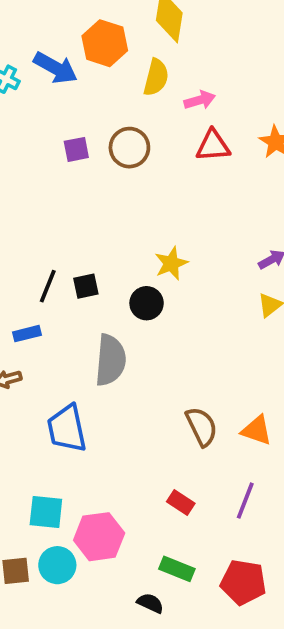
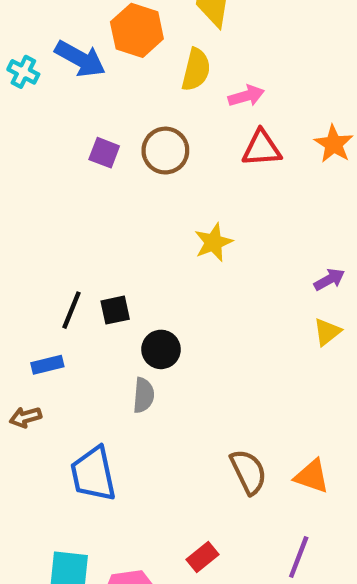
purple square: (76, 149) -> (104, 153), turned 32
yellow star: (171, 263) -> (213, 242), moved
black circle: (147, 303) -> (161, 349), moved
gray semicircle: (110, 360) -> (144, 395), size x0.6
red rectangle: (181, 502) -> (203, 557), moved, turned -72

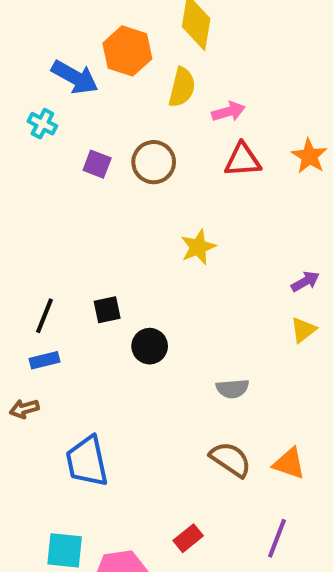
cyan cross: (23, 72) -> (42, 124), moved
black line: (71, 310) -> (44, 316), moved
gray semicircle: (144, 395) -> (233, 389), moved, turned 80
brown semicircle: (248, 472) -> (230, 459), turned -30

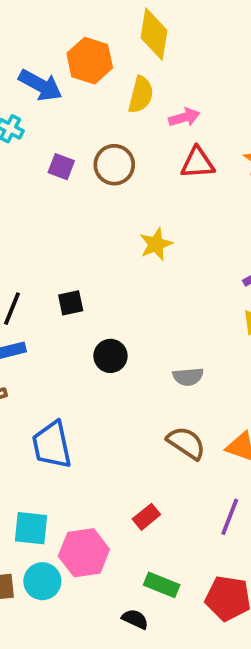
black circle: (150, 346) -> (110, 356), moved

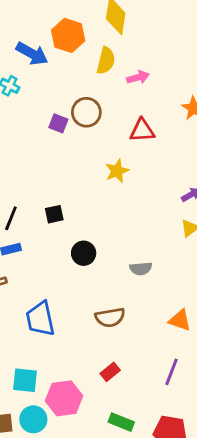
red triangle: (198, 163) -> (142, 130), moved
purple square: (61, 167) -> (58, 123), moved
brown semicircle: (186, 443) -> (110, 317), moved, turned 136

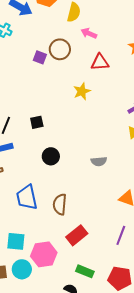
pink arrow: (138, 77) -> (89, 33), moved, turned -140
black circle: (84, 253) -> (51, 156), moved
brown semicircle: (110, 317) -> (60, 204), moved, turned 105
red rectangle: (110, 372) -> (77, 235), size x1.5

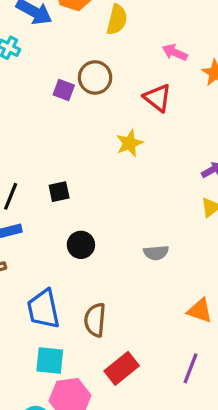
pink arrow: (89, 33) -> (175, 52), moved
red triangle: (100, 62) -> (158, 98), turned 42
cyan square: (16, 241) -> (50, 361), moved

